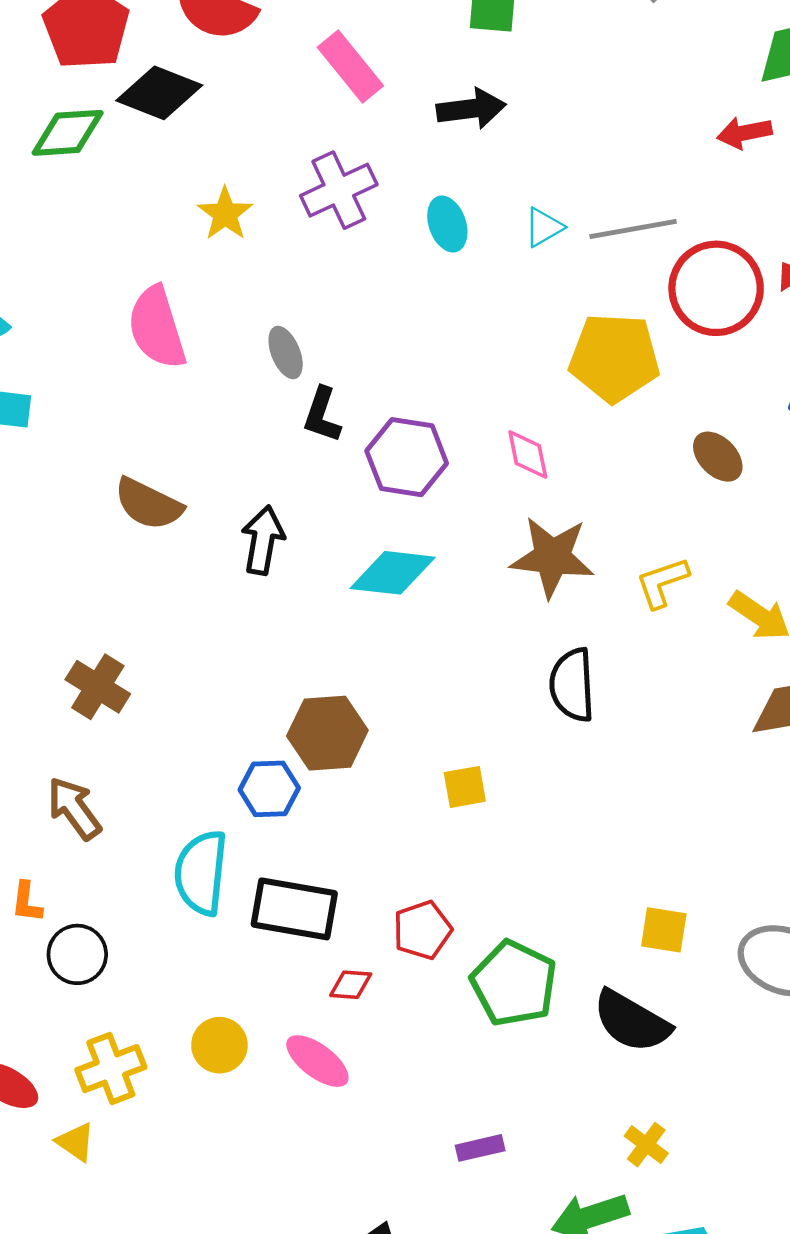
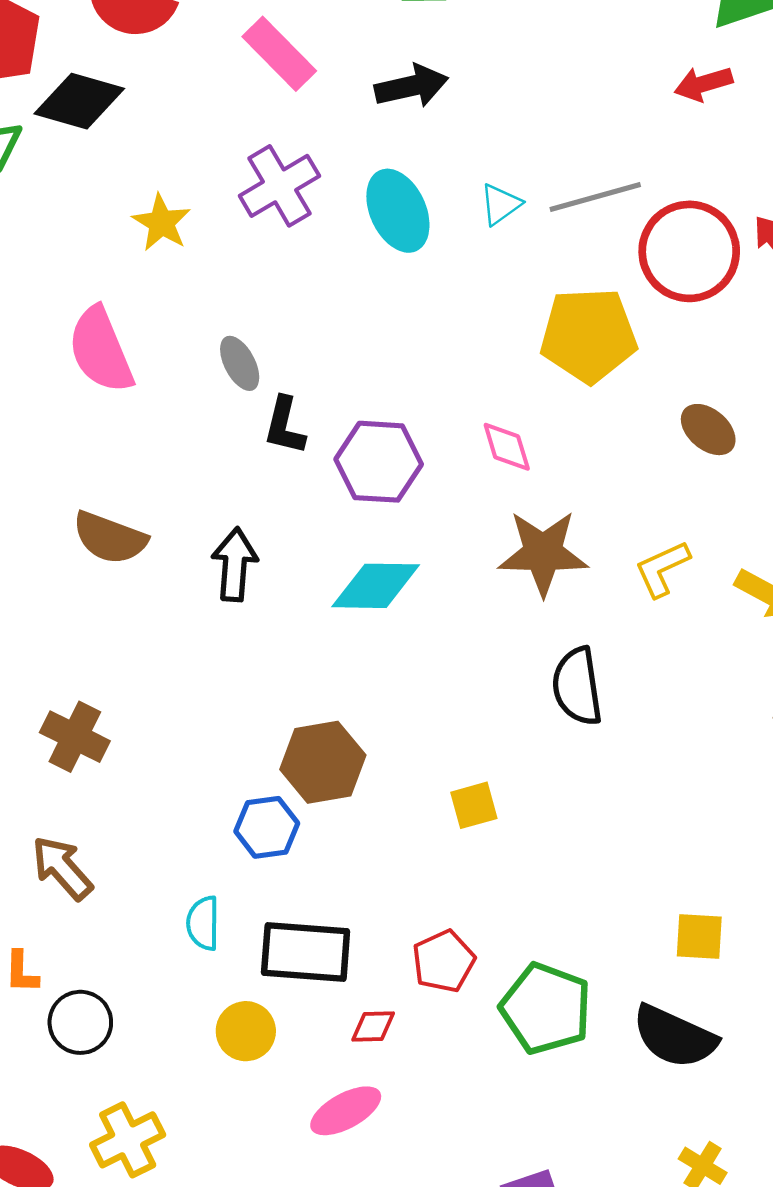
cyan ellipse: (447, 224) -> (398, 211), size x1.4
cyan semicircle: (201, 873) -> (203, 923), size x0.6
yellow circle: (219, 1045) -> (246, 1031), moved
pink ellipse: (317, 1061) -> (346, 1111), turned -60

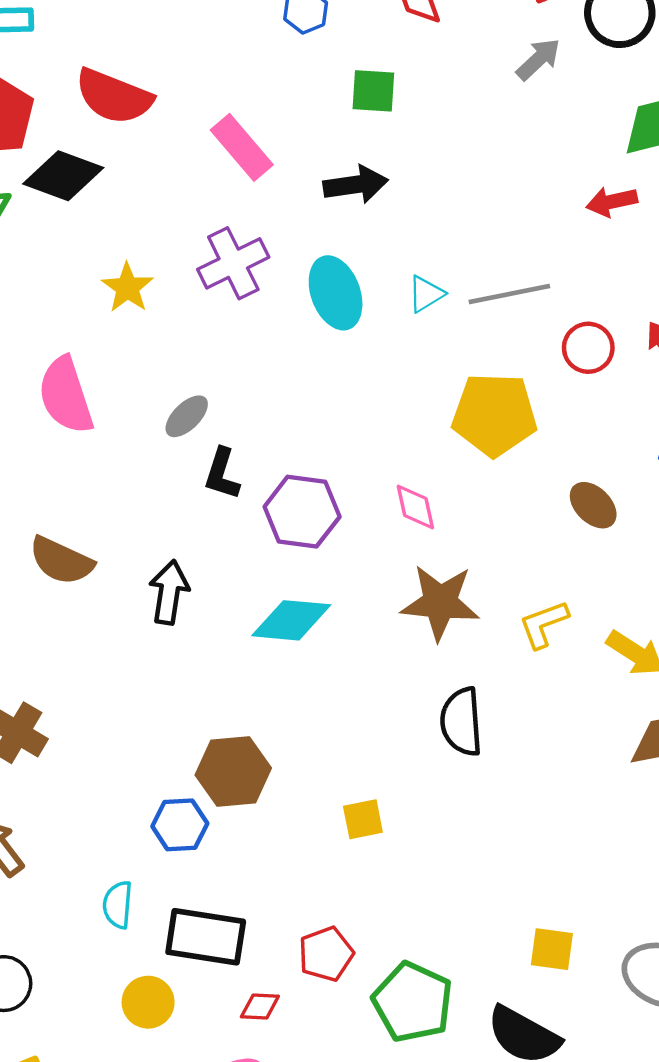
red circle: (689, 251) -> (588, 348), size x0.6
gray ellipse: (240, 363) -> (187, 416), turned 69

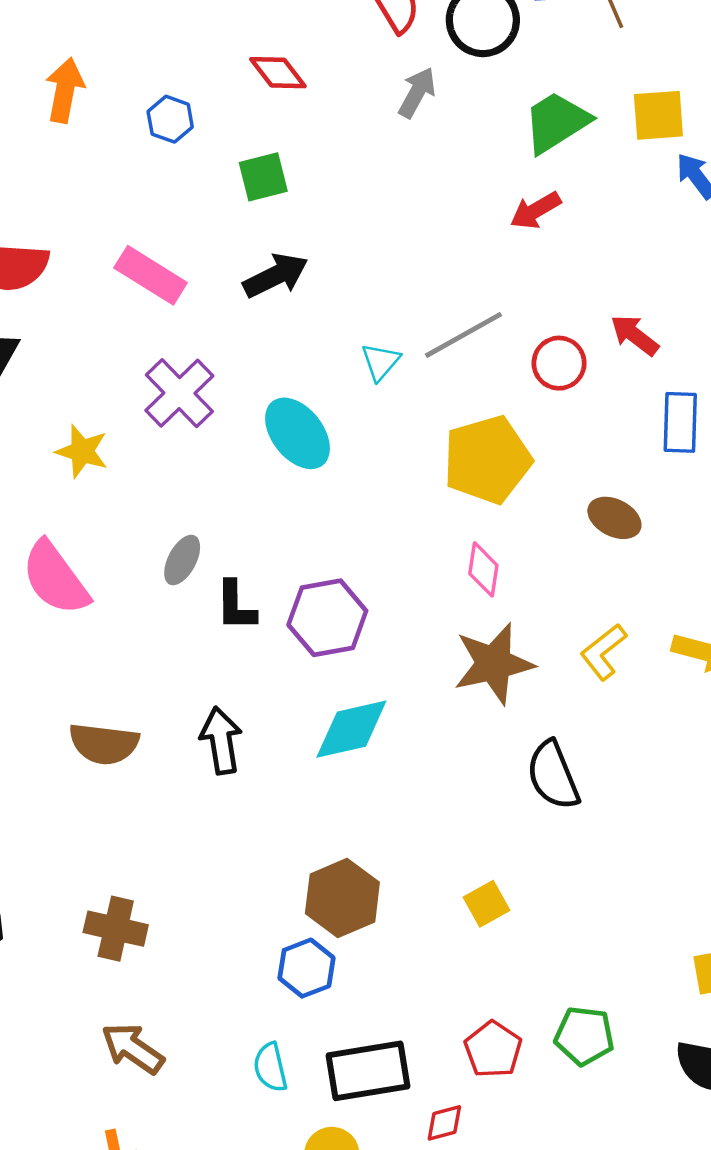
cyan ellipse: (336, 293) -> (297, 433), moved
pink diamond: (415, 507) -> (483, 569), moved, turned 39
green pentagon: (413, 1002) -> (584, 1036), moved, size x0.7

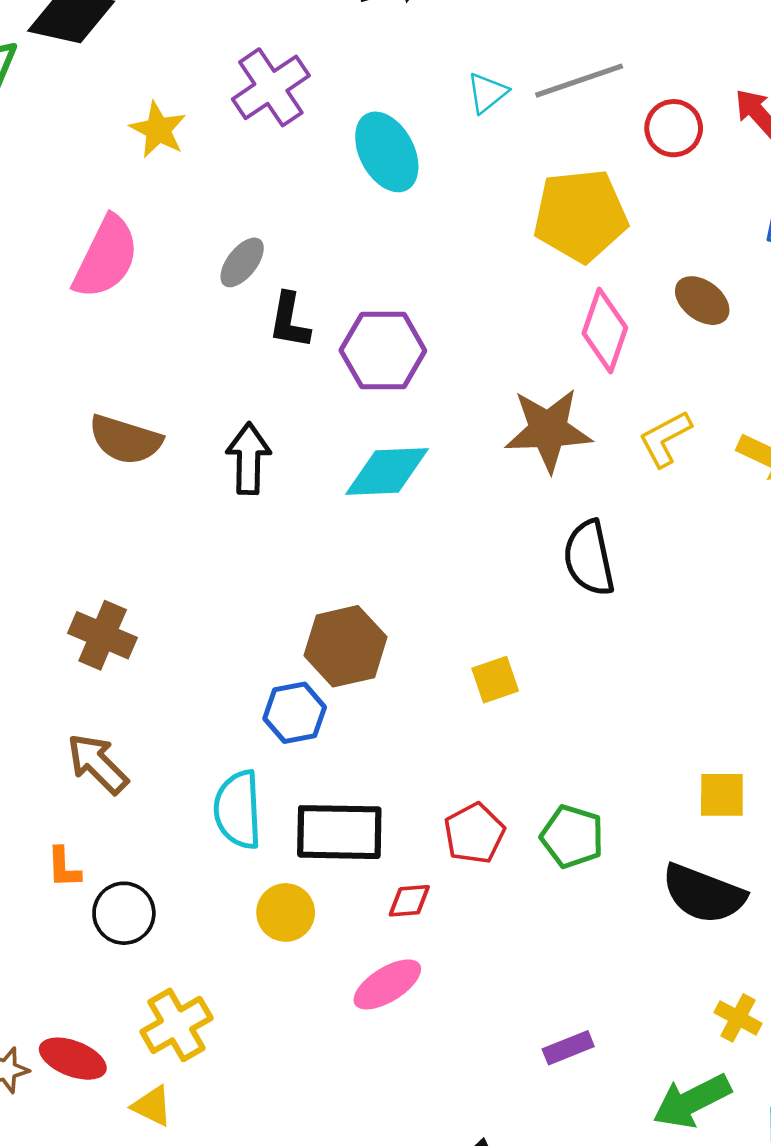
pink diamond: (483, 569) -> (605, 331), moved, size x1.4
pink semicircle: (55, 578) -> (106, 257), turned -128
cyan semicircle: (270, 1067) -> (238, 810), size x1.5

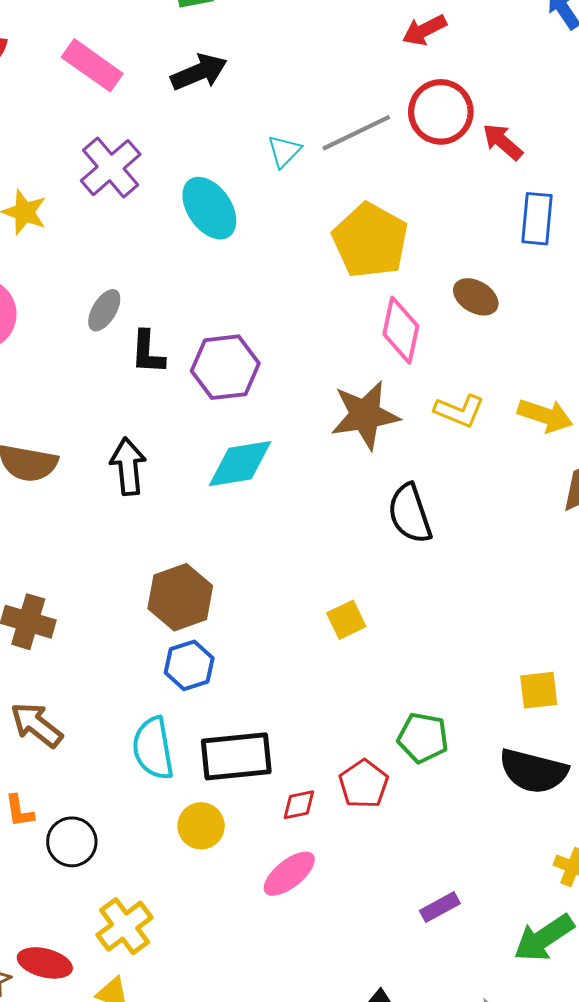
red circle: (674, 128) -> (441, 112), moved, size x1.4
yellow pentagon: (580, 215) -> (370, 240), turned -30
yellow L-shape: (665, 439) -> (459, 411), turned -123
brown hexagon: (345, 646) -> (180, 597), moved
red pentagon: (474, 833) -> (364, 784), moved

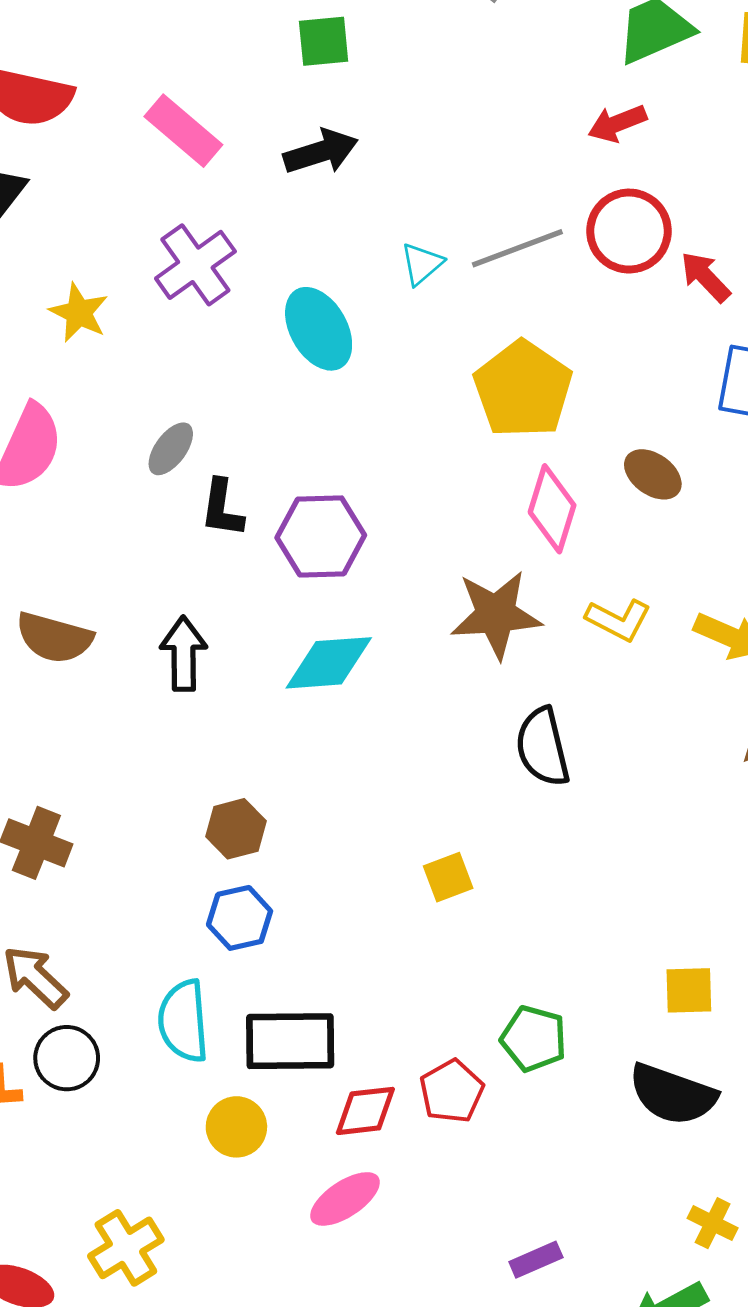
brown hexagon: (180, 597) -> (236, 829), size x0.7
red diamond: (299, 805) -> (365, 1111), size x1.4
black circle: (72, 842) -> (67, 1058), moved

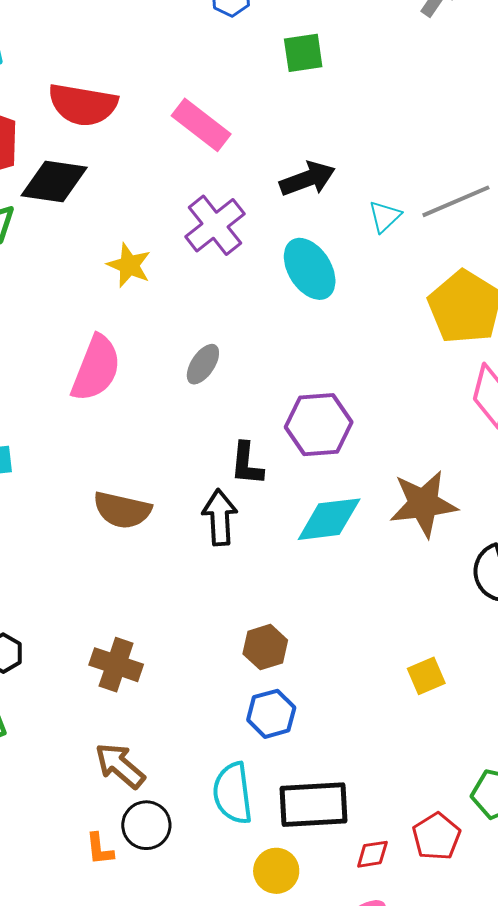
black arrow: (321, 152) -> (307, 179), moved
black L-shape: (222, 508) -> (247, 464), moved
brown star: (496, 614) -> (423, 504), moved
red diamond: (365, 1111) -> (372, 854), size x0.7

